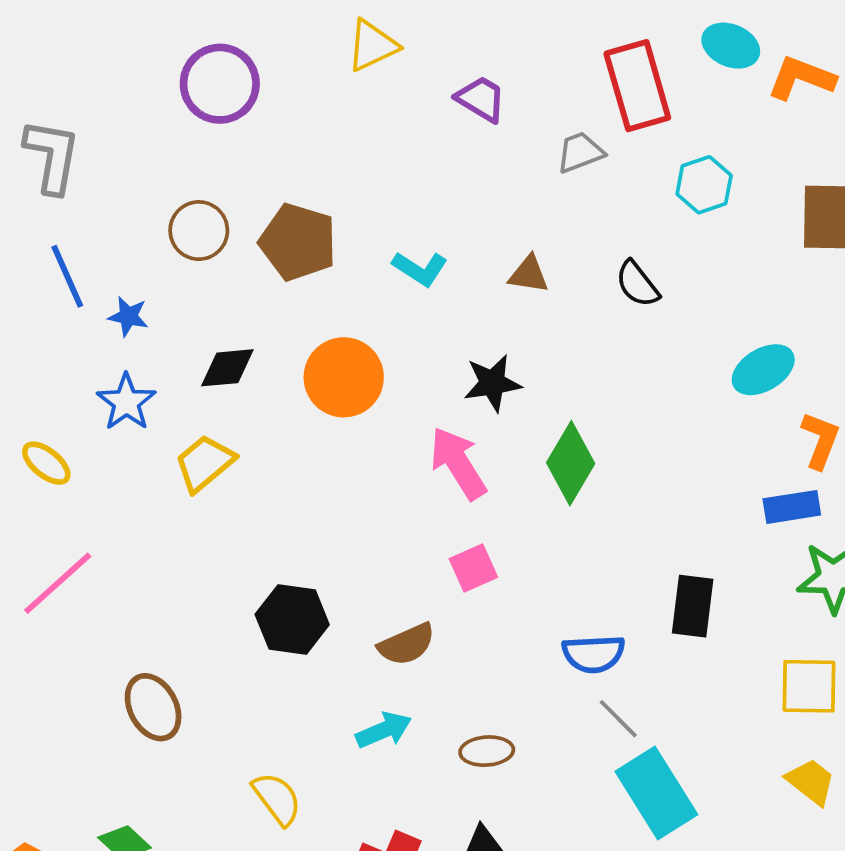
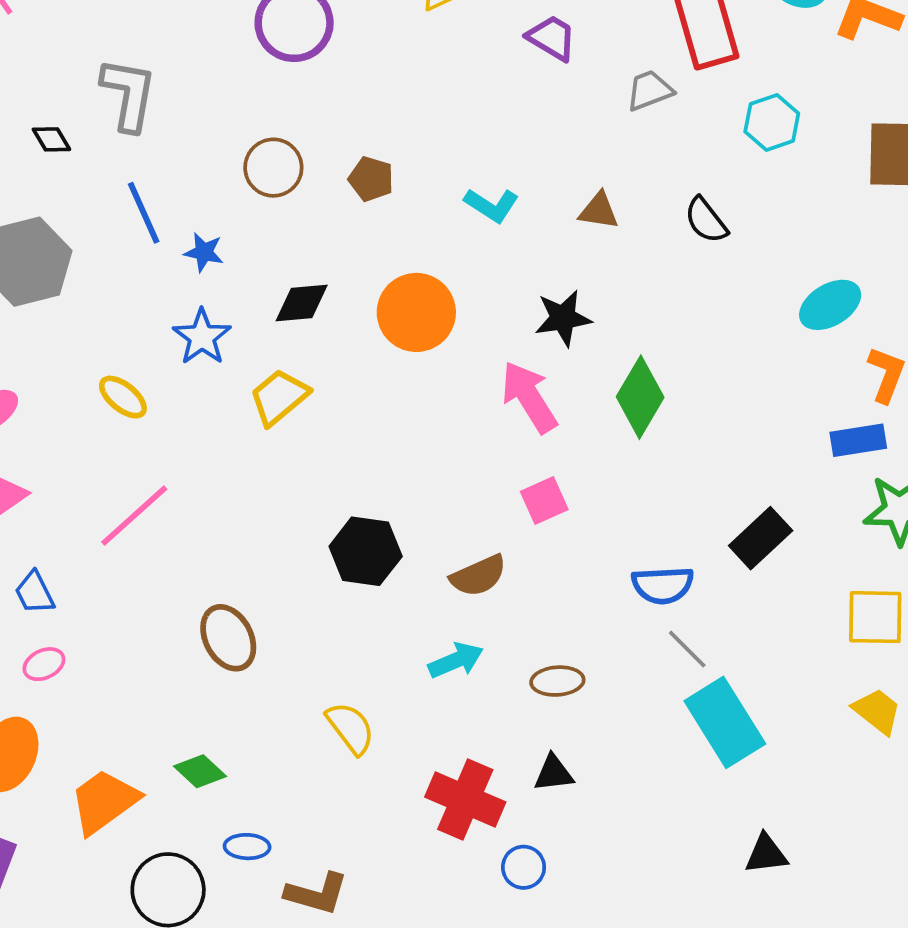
brown pentagon: (298, 242) -> (371, 179), size x0.6
black rectangle: (693, 606) -> (761, 538), turned 40

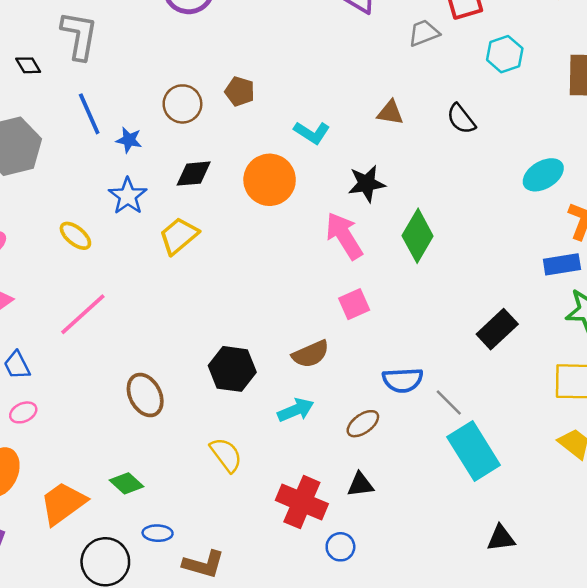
brown circle: (273, 168) -> (182, 104), moved
cyan L-shape: (492, 205) -> (312, 133), moved
black hexagon: (366, 551) -> (232, 369), moved
blue semicircle: (663, 585) -> (403, 380), moved
brown ellipse: (557, 681) -> (363, 424), turned -32

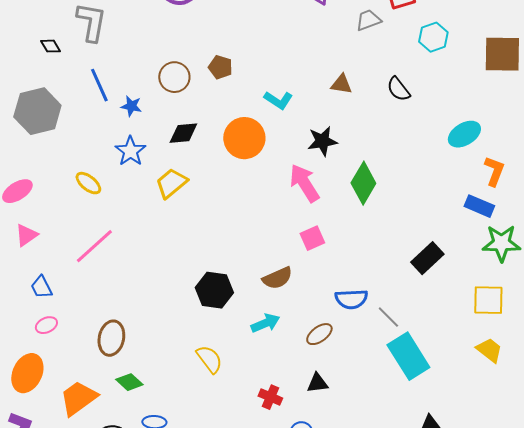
blue rectangle: (562, 264) -> (479, 206), turned 32
brown ellipse: (145, 395) -> (111, 338), moved, turned 40
red cross: (302, 502) -> (270, 397), size x0.6

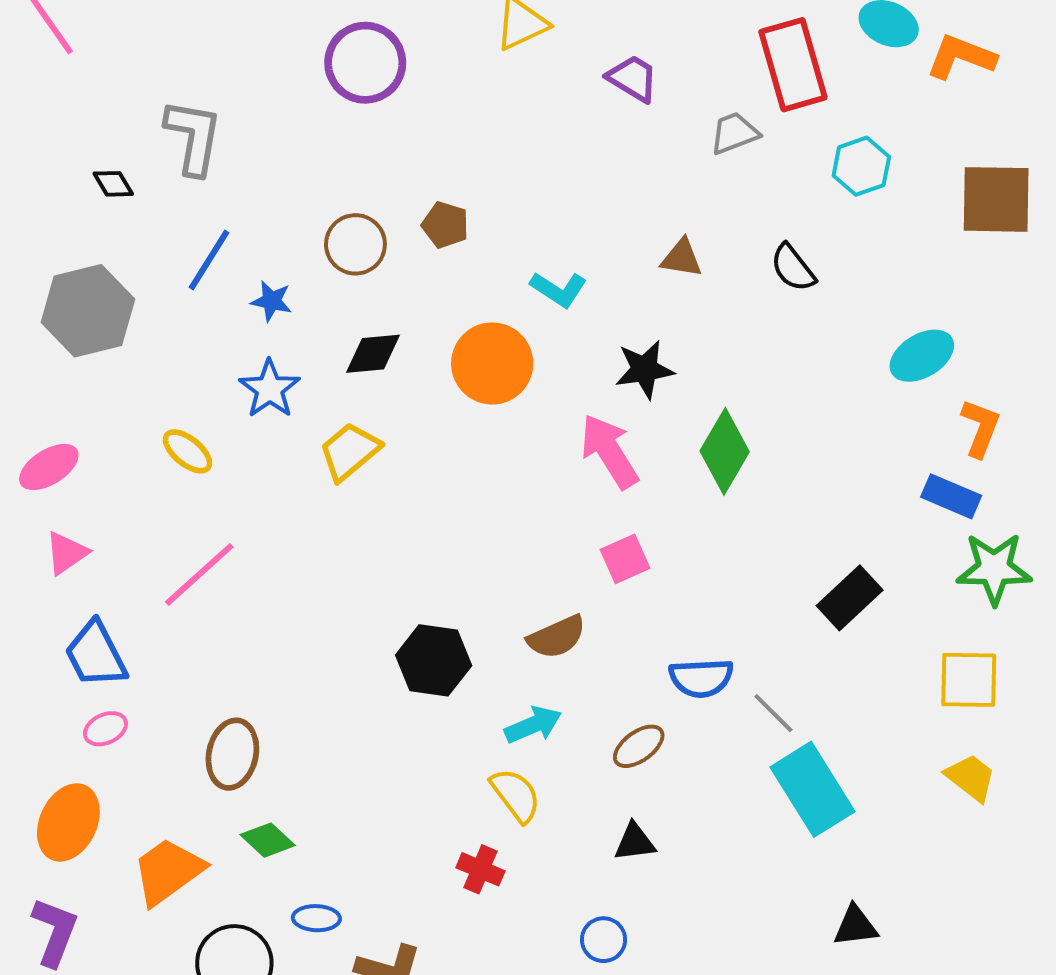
blue line: (99, 85) -> (209, 260), turned 56
blue trapezoid: (41, 287) -> (96, 655), size x1.5
yellow semicircle: (209, 359) -> (516, 795), moved
red cross: (270, 397) -> (480, 869), moved

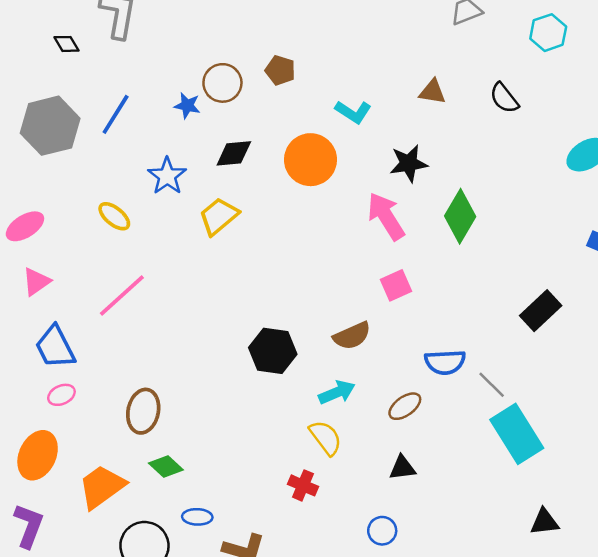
blue line: (209, 260) -> (116, 114), moved
blue star: (271, 301) -> (187, 106), moved

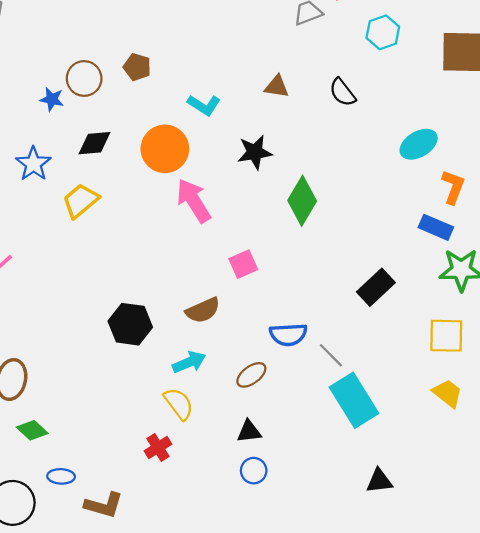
pink arrow: (386, 216) -> (194, 201), moved
red cross: (303, 485) -> (158, 448), turned 35
blue circle: (382, 531) -> (254, 471), moved

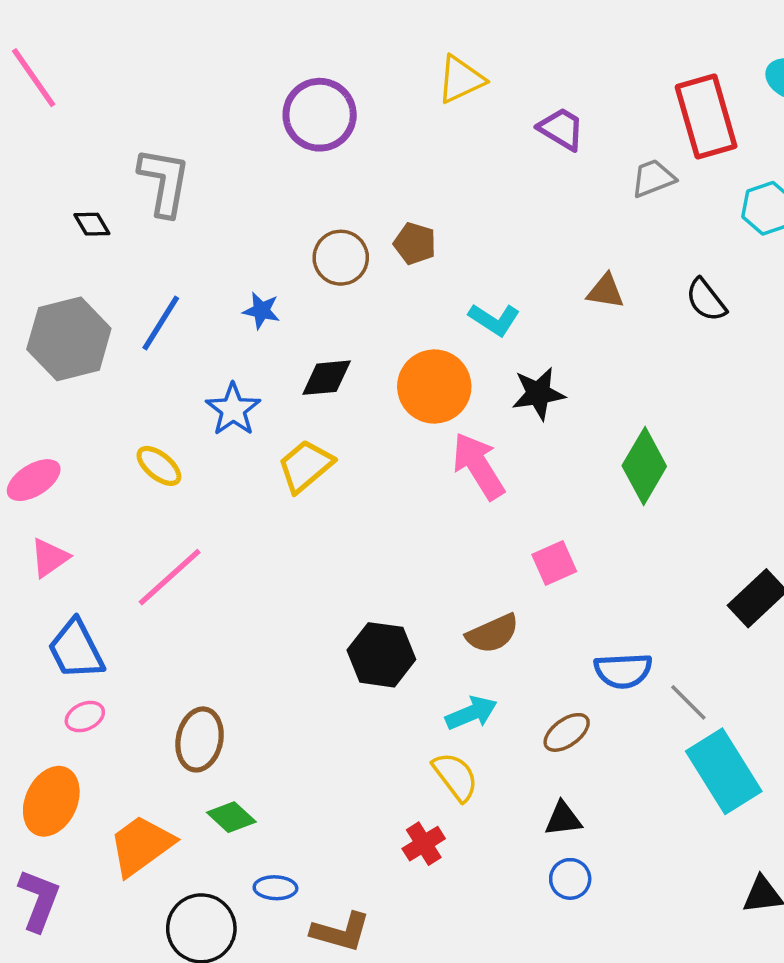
brown pentagon: (137, 67) -> (415, 244), moved
brown circle: (84, 78) -> (341, 258), moved
black star: (255, 152) -> (538, 394), moved

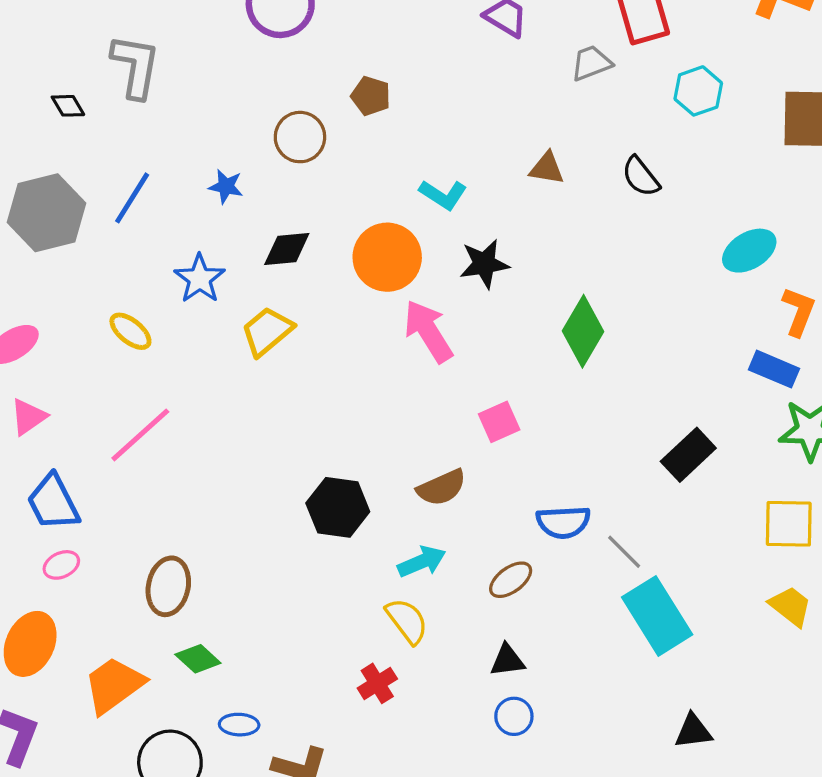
brown pentagon: (415, 244) -> (371, 96), moved

